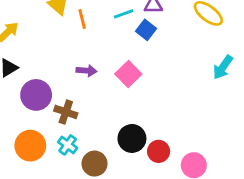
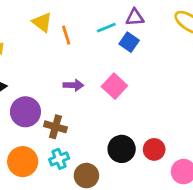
cyan cross: (68, 145) -> (59, 159), turned 36
red circle: (159, 151) -> (154, 149), moved

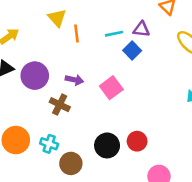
purple circle: (25, 112) -> (35, 76), moved
brown cross: (55, 127) -> (60, 105), moved
red circle: (154, 149) -> (137, 141), moved
cyan cross: (59, 159) -> (49, 144), turned 30

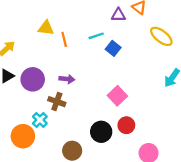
yellow triangle: (57, 18) -> (46, 28), turned -35
purple triangle: (141, 29) -> (118, 15), moved
pink square: (111, 88) -> (117, 96), moved
cyan cross: (49, 144) -> (40, 120), moved, turned 32

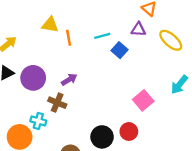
purple triangle: (118, 15) -> (138, 29), moved
purple arrow: (67, 79) -> (69, 80), turned -40
pink square: (117, 96) -> (143, 100), moved
cyan cross: (40, 120) -> (38, 121), turned -32

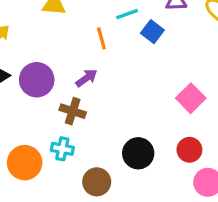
orange line: (69, 38) -> (101, 38), moved
cyan cross: (38, 121) -> (62, 149), moved
red circle: (129, 131) -> (189, 150), moved

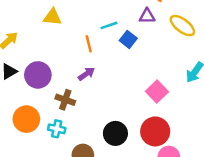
purple arrow: (86, 78) -> (86, 74), moved
red circle: (189, 150) -> (155, 131), size x1.5
orange circle: (25, 163) -> (26, 119), moved

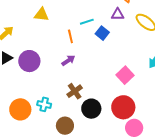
brown cross: (65, 100) -> (75, 91), moved, turned 35
orange circle: (26, 119) -> (20, 109), moved

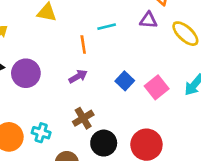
blue square: (102, 33) -> (125, 81), moved
pink square: (125, 75) -> (157, 87), moved

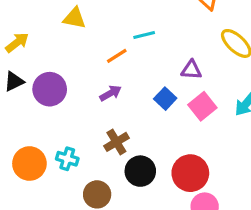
purple triangle: (148, 20) -> (191, 70), moved
orange line: (83, 45) -> (117, 56), turned 66

